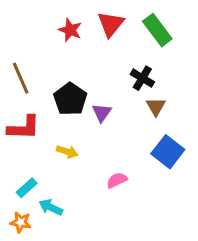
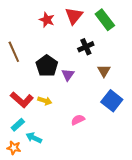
black cross: (142, 78) -> (86, 47), moved, turned 35
red L-shape: (24, 128) -> (22, 100), moved, turned 40

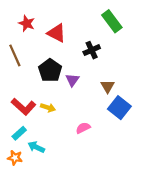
red triangle: (74, 16) -> (56, 33), moved, turned -42
red star: (47, 20) -> (27, 23), moved
brown triangle: (104, 71) -> (108, 86), moved

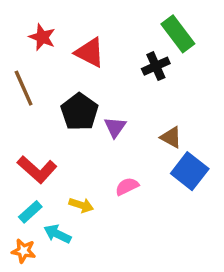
black cross: (92, 50) -> (156, 66), moved
brown triangle: (108, 86) -> (171, 137), turned -32
yellow arrow: (48, 108) -> (81, 205), moved
pink semicircle: (83, 128) -> (127, 186), moved

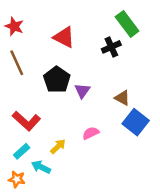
red star: (42, 37) -> (14, 26), moved
yellow arrow: (81, 205) -> (58, 146), turned -63

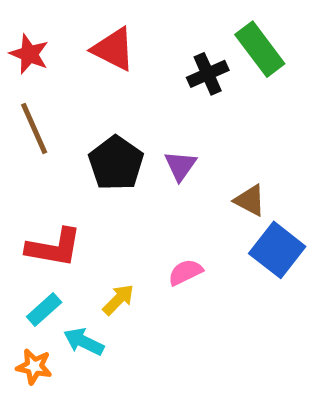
red triangle: (64, 37) -> (113, 49), moved
black cross: (111, 47) -> (208, 74), moved
purple triangle: (82, 91) -> (180, 166), moved
red L-shape: (26, 121) -> (54, 247), turned -32

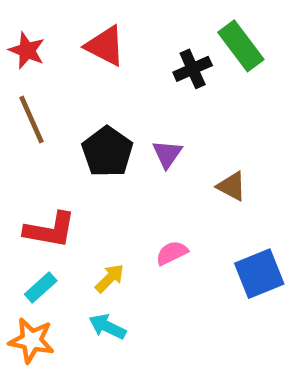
blue square: (277, 250) -> (259, 274), moved, turned 30
cyan arrow: (84, 342) -> (107, 327), moved
orange star: (34, 367) -> (31, 340), size x1.4

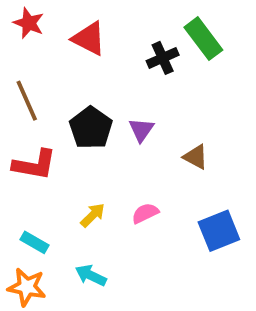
red star: (27, 50) -> (29, 23), moved
red L-shape: (50, 230) -> (34, 165), moved
yellow arrow: (110, 278) -> (93, 215), moved
cyan rectangle: (41, 287) -> (34, 242), turned 72

